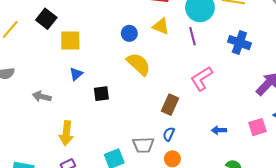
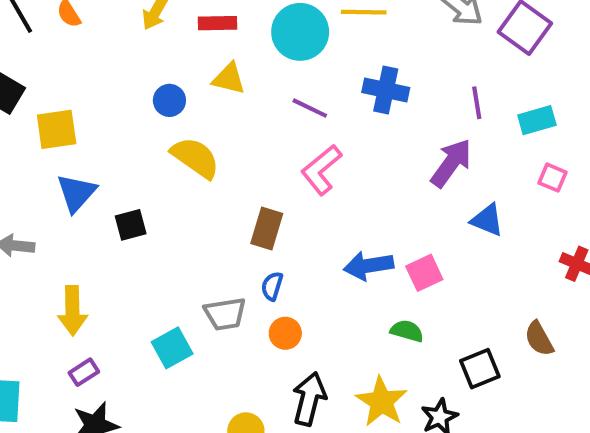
purple line: (192, 36) -> (310, 108), moved, turned -42
blue triangle: (76, 74) -> (76, 193), size x1.5
pink square: (257, 127) -> (424, 273), moved
blue arrow: (219, 130) -> (369, 266), size x1.6

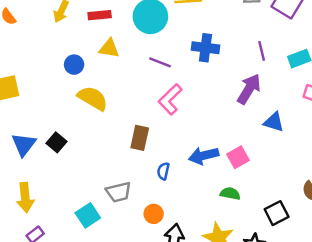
blue triangle: (76, 193) -> (24, 144), moved
black square: (131, 225) -> (56, 142), turned -30
blue semicircle: (272, 286) -> (163, 171), moved
orange circle: (285, 333) -> (154, 214), moved

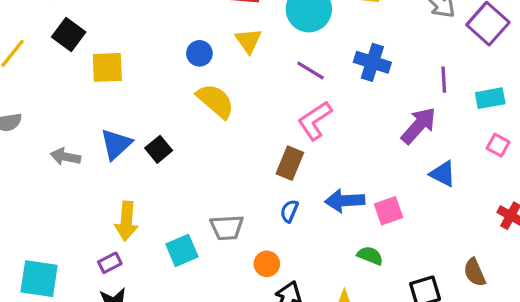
yellow triangle: (109, 48) -> (248, 41), turned 35
brown rectangle: (140, 138) -> (290, 163), moved
yellow arrow: (25, 198) -> (126, 221), moved

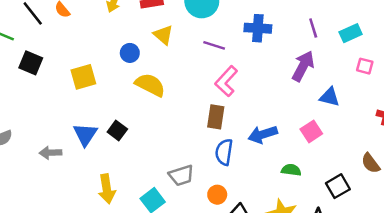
yellow square: (107, 67) -> (83, 77), moved
blue semicircle: (289, 211) -> (224, 152), size x1.5
pink square: (389, 211) -> (311, 131), moved

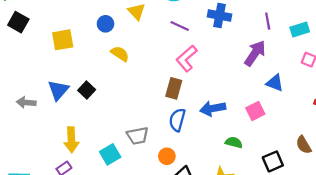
yellow semicircle: (150, 85) -> (120, 54), size x0.7

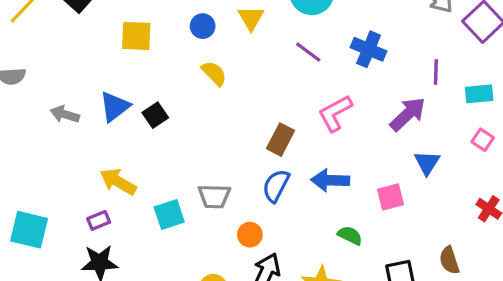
pink L-shape: (187, 58) -> (335, 113), moved
blue triangle: (275, 83) -> (427, 163), turned 30
yellow arrow: (71, 140) -> (118, 182), turned 110

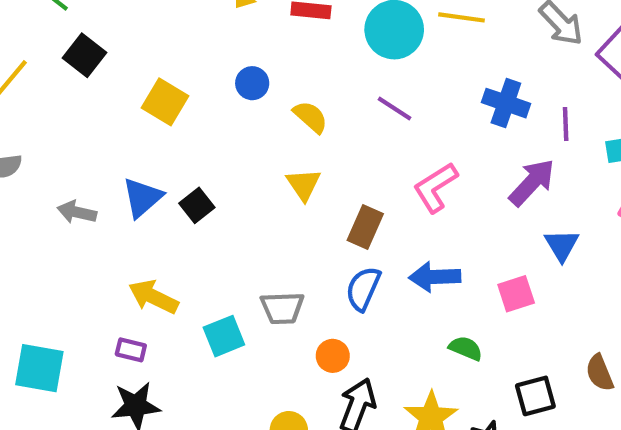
yellow triangle: (251, 18) -> (304, 184), moved
yellow square: (136, 36) -> (165, 102), turned 32
blue cross: (369, 49) -> (506, 103), moved
yellow semicircle: (214, 73) -> (311, 117), moved
purple rectangle: (99, 220) -> (131, 350), turned 40

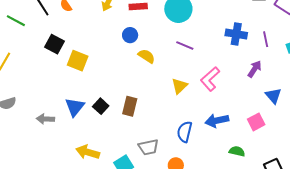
black square: (85, 55) -> (54, 44), moved
blue circle: (252, 83) -> (130, 35), moved
purple arrow: (532, 182) -> (255, 69), size x0.7
yellow triangle: (304, 184) -> (180, 86), moved, turned 30
brown rectangle: (365, 227) -> (130, 106), moved

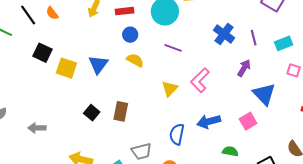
blue cross: (236, 34) -> (224, 34), turned 30
blue circle: (130, 35) -> (130, 35), moved
blue triangle: (273, 96) -> (264, 94), size x1.4
blue triangle: (75, 107) -> (98, 64), moved

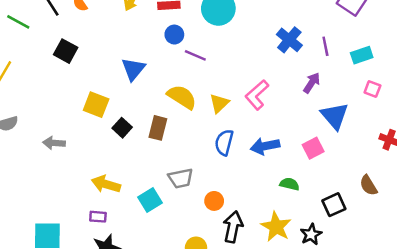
purple line: (173, 48) -> (195, 55), moved
yellow semicircle: (135, 60) -> (182, 97), moved, size x1.4
yellow square: (66, 68) -> (96, 105), moved
blue semicircle: (177, 134) -> (224, 142), moved

